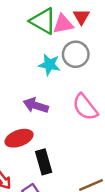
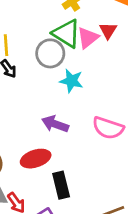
pink triangle: (63, 24) -> (88, 38), turned -30
gray circle: (76, 54) -> (50, 53), moved
pink semicircle: (85, 107) -> (108, 128), turned -36

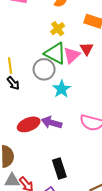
cyan star: (71, 81) -> (62, 89), turned 30
red ellipse: (36, 159) -> (29, 124), moved

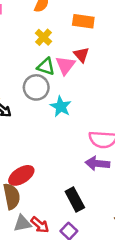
green triangle: (55, 53) -> (46, 67), size x0.7
purple arrow: (52, 123) -> (97, 164), moved
red ellipse: (29, 124) -> (21, 175), moved

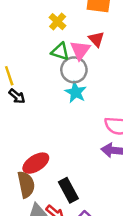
gray circle: (36, 87) -> (74, 70), moved
black rectangle: (75, 200) -> (68, 190), moved

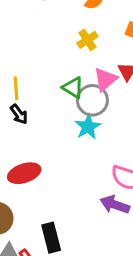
green triangle: (60, 51) -> (73, 88), moved
red ellipse: (36, 163) -> (24, 173), moved

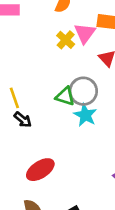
pink triangle: (105, 79) -> (85, 33), moved
green triangle: (73, 88) -> (65, 96), moved

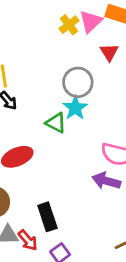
green triangle: (65, 96) -> (56, 123), moved

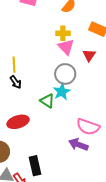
pink triangle: (91, 21) -> (66, 47), moved, turned -36
yellow cross: (69, 25) -> (63, 33), turned 32

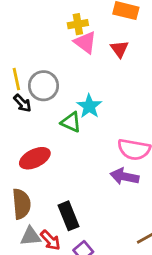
gray circle: (65, 74) -> (43, 86), moved

